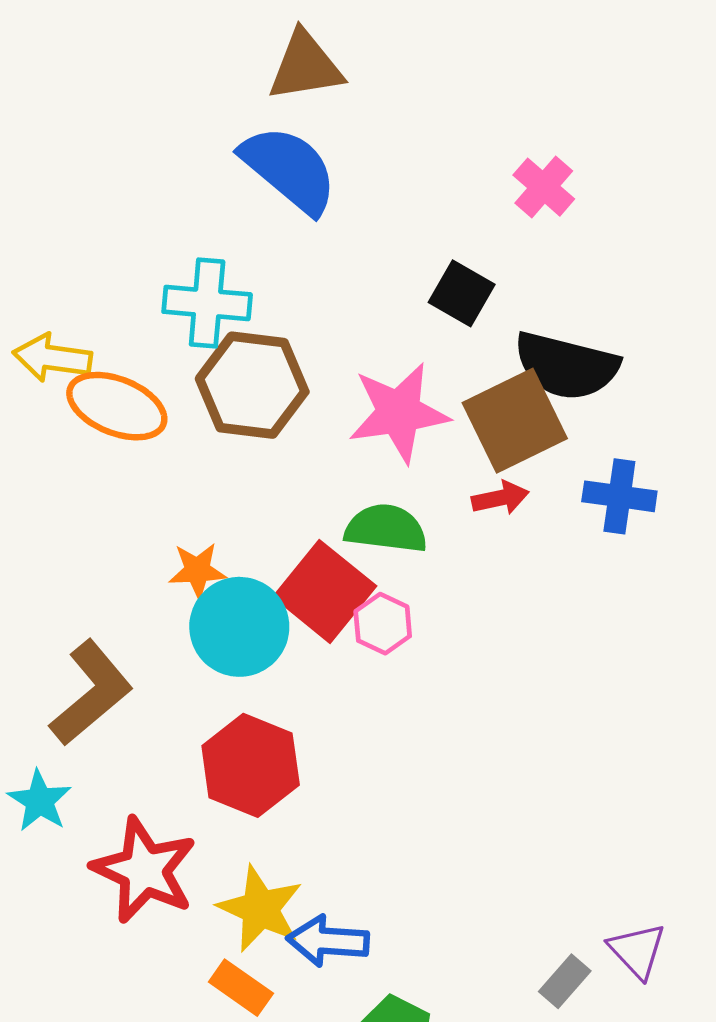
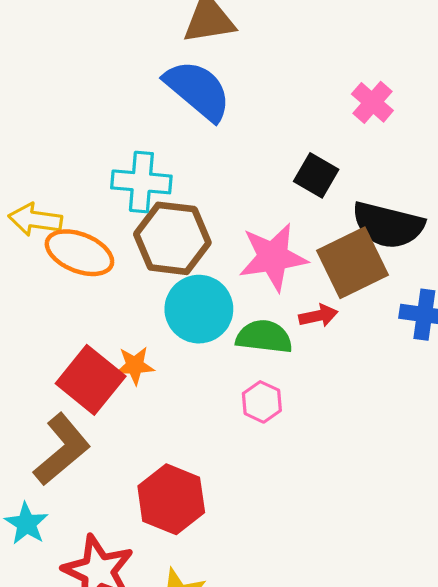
red arrow: (500, 498) -> (318, 316), moved
red square: (325, 591) -> (91, 380), moved
cyan circle: (239, 627) -> (199, 309), moved

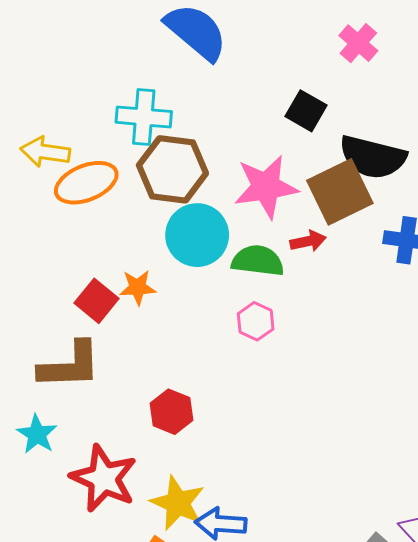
orange ellipse: (79, 253) -> (86, 183), turned -44
red square: (91, 380) -> (97, 301), size x0.7
brown L-shape: (62, 450) -> (70, 365), turned 38
red hexagon: (171, 499) -> (171, 412), size x0.7

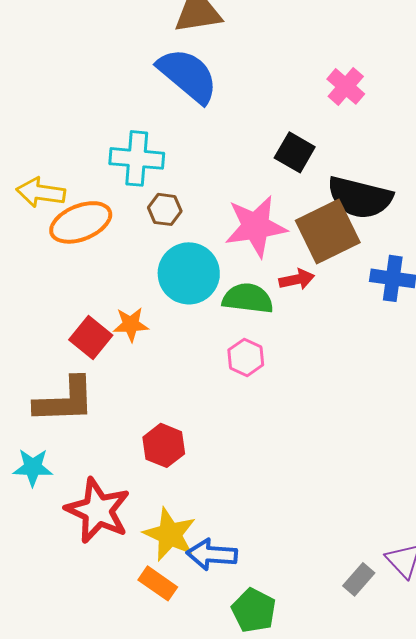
brown hexagon: (172, 169) -> (165, 209), size x0.5
cyan star: (37, 434) -> (33, 467), turned -30

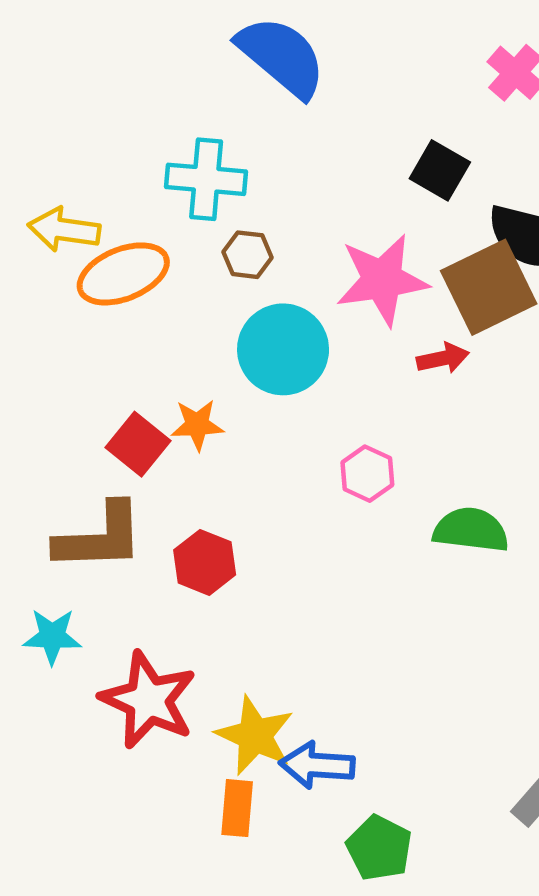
green semicircle: (248, 298) -> (471, 530), moved
red hexagon: (164, 445) -> (205, 562), moved
orange rectangle: (158, 583) -> (237, 808), turned 60

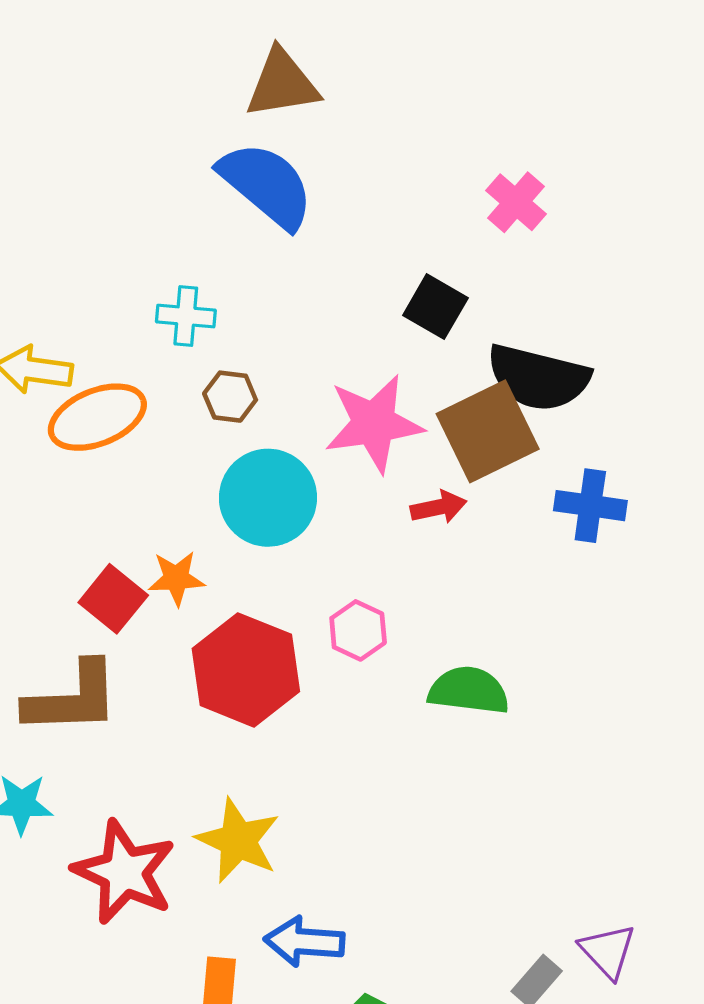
cyan cross: (206, 179) -> (186, 316), size x0.7
red hexagon: (205, 562) -> (246, 670), moved, size x1.6
yellow star: (255, 736) -> (238, 841), moved

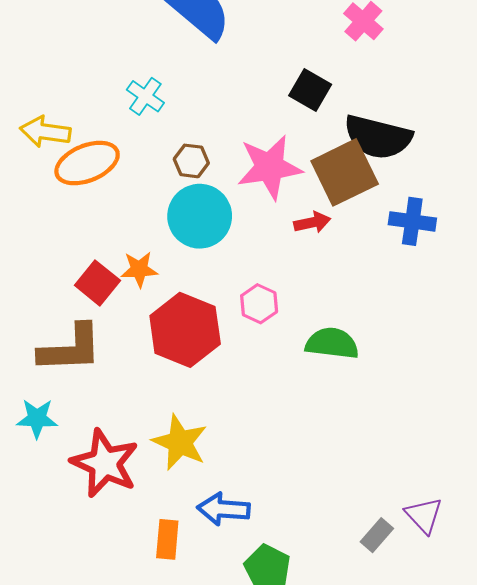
cyan cross: (186, 316) -> (145, 96), turned 30
brown hexagon: (230, 397) -> (191, 161), moved

